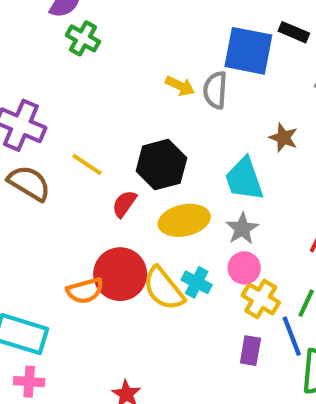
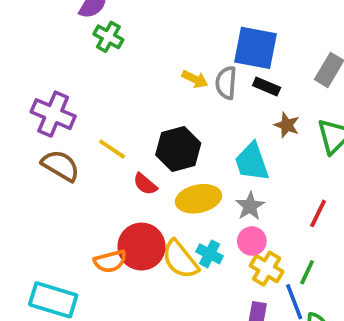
black rectangle: (294, 32) -> (267, 86), moved
red semicircle: (124, 204) -> (145, 184), turned -85

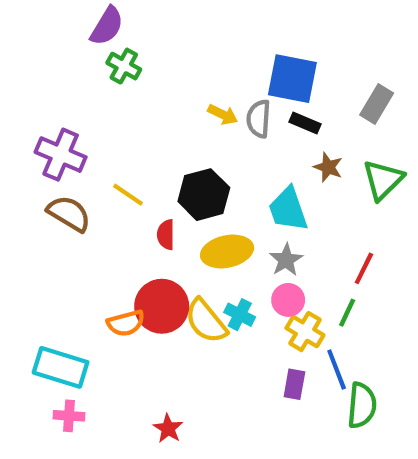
red semicircle: (145, 184) -> (166, 235), turned 50
green line: (307, 272) -> (347, 313), moved

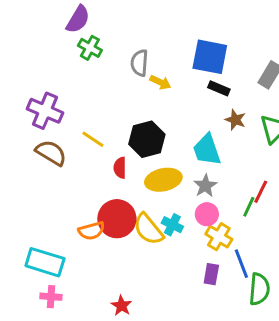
gray semicircle: (259, 119) -> (139, 63), moved
green line: (347, 313) -> (249, 207), moved

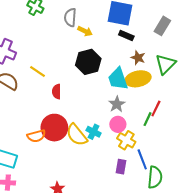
black hexagon: (147, 139) -> (88, 62), moved
yellow ellipse: (163, 180) -> (138, 79), moved

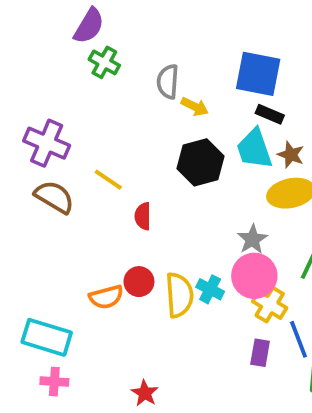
cyan trapezoid: (118, 79) -> (254, 149), moved
pink circle: (118, 124) -> (254, 276), size x1.5
red circle: (54, 128) -> (139, 282), size x0.6
yellow semicircle: (77, 135) -> (179, 295), turned -145

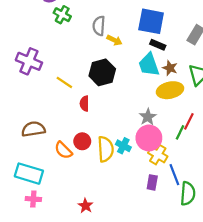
black hexagon: (200, 162) -> (102, 72), moved
brown semicircle: (54, 197) -> (33, 129), moved, turned -40
orange semicircle: (106, 297) -> (63, 150), turned 60

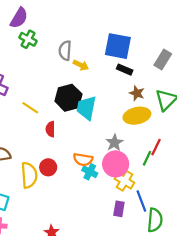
cyan trapezoid: (149, 65) -> (86, 108), moved, turned 30
yellow semicircle: (106, 149) -> (29, 175), moved
orange semicircle: (63, 150) -> (83, 159), moved, turned -36

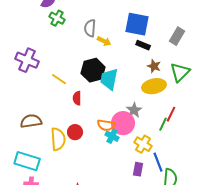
pink circle: (116, 164) -> (123, 123), moved

